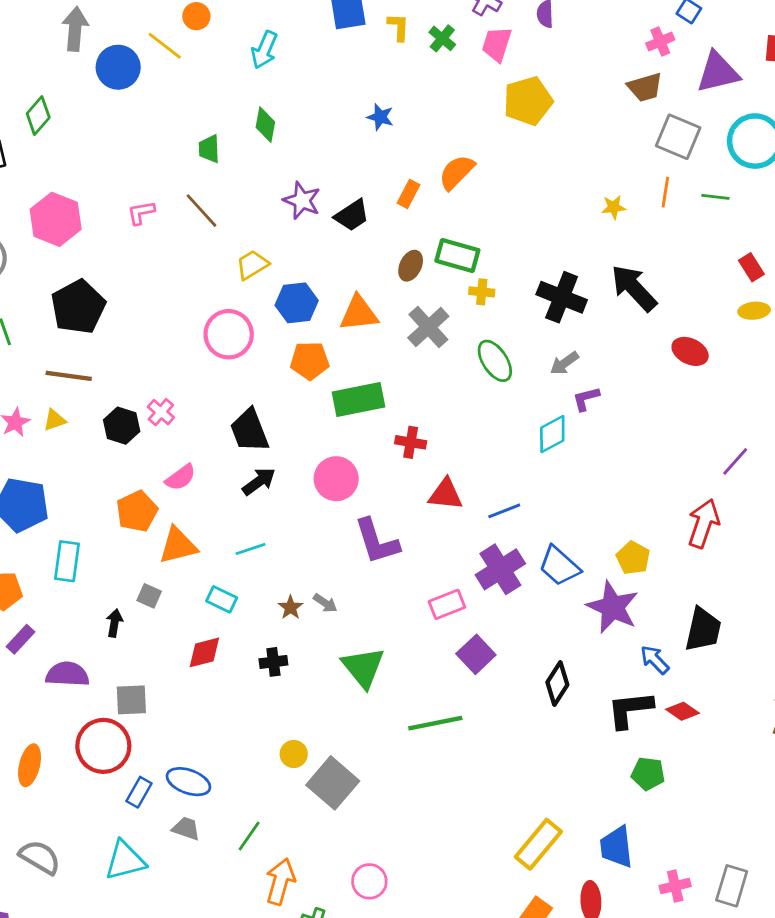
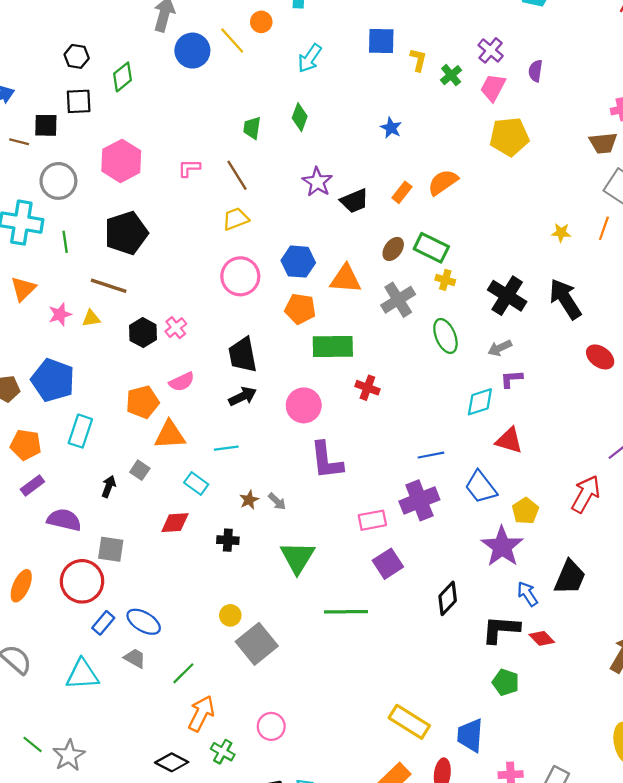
yellow trapezoid: (252, 265) -> (236, 219), moved
red triangle: (446, 494) -> (509, 440), moved
blue trapezoid: (559, 566) -> (481, 487), moved
yellow rectangle: (538, 844) -> (409, 722), turned 72

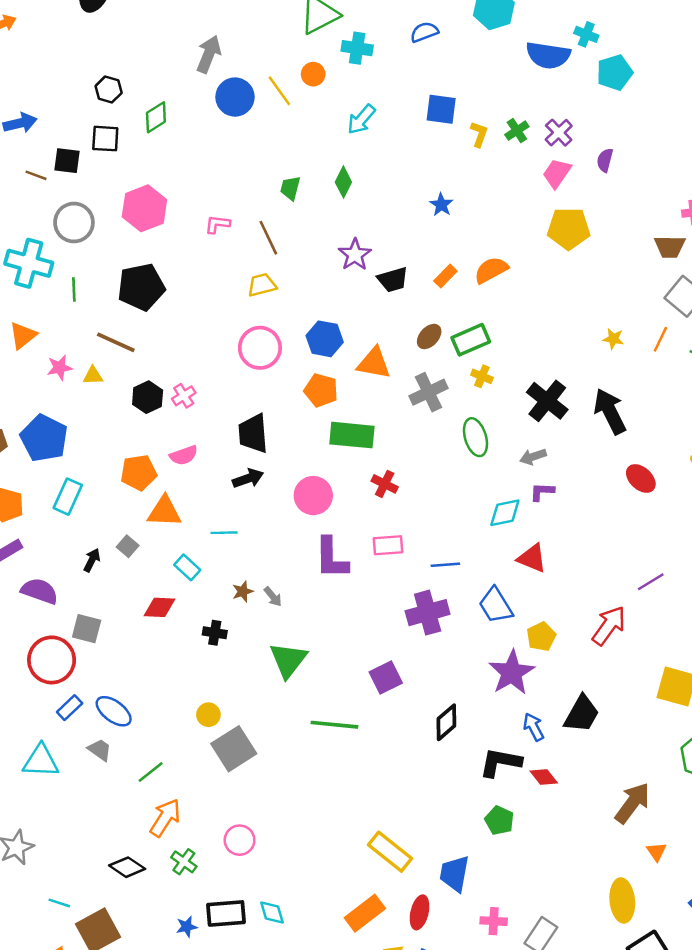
green cross: (451, 75) -> (517, 131), moved
green rectangle: (431, 248) -> (471, 340), turned -56
pink rectangle: (372, 520) -> (388, 545), moved

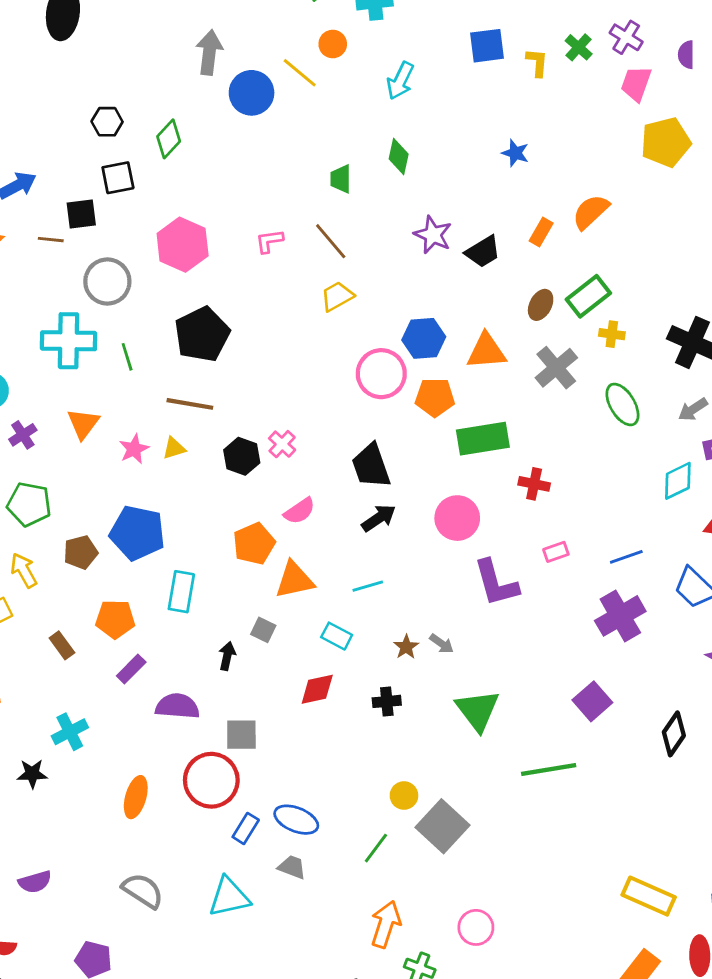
pink circle: (260, 348) -> (381, 374), moved
pink rectangle: (388, 545) -> (556, 552), size x0.7
green line: (151, 772) -> (376, 848), moved

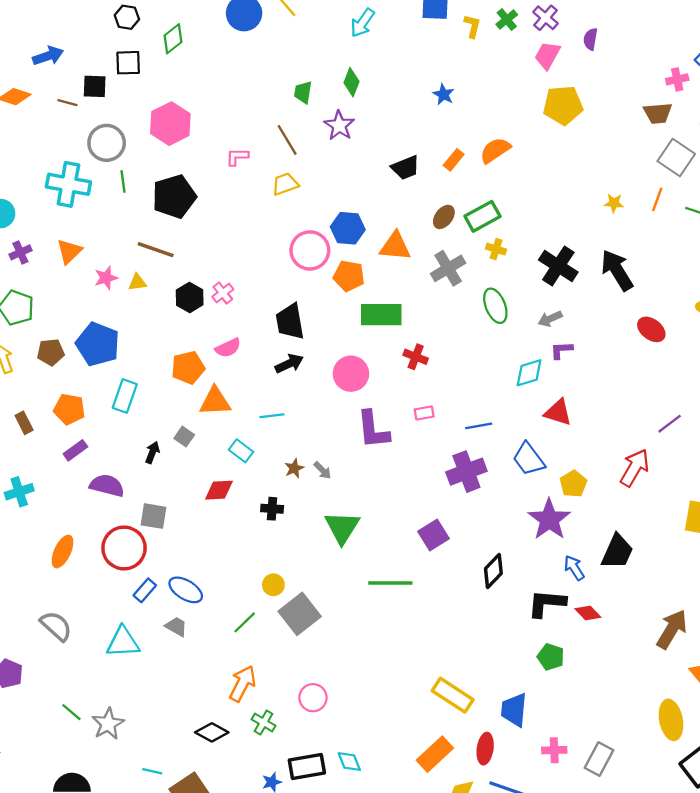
purple star: (433, 235) -> (339, 126), moved
pink L-shape: (269, 241) -> (237, 157), moved
green line: (127, 357) -> (123, 181), moved

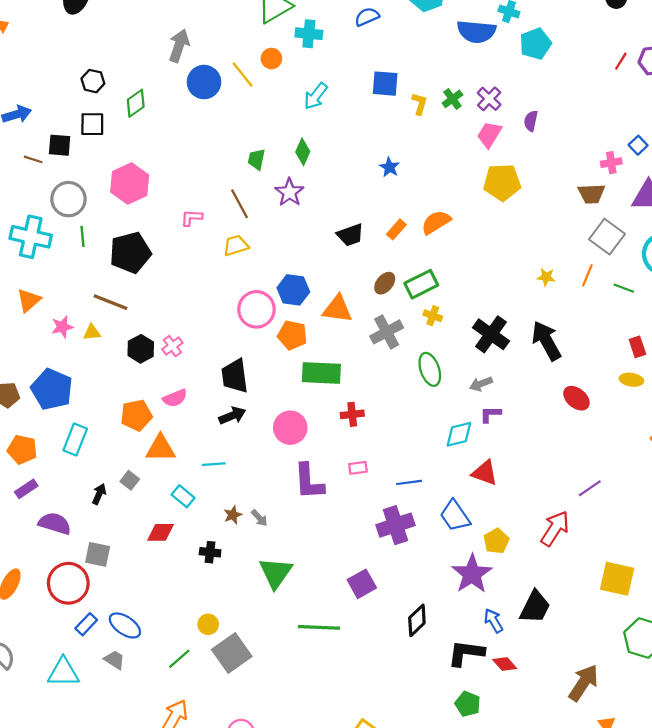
red cross: (416, 357) -> (352, 414), turned -30

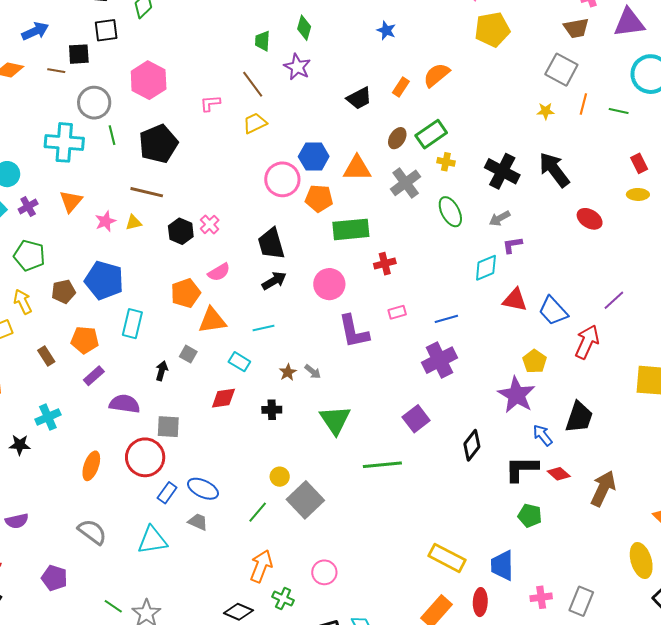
gray square: (607, 237) -> (561, 70), moved
blue trapezoid: (455, 516) -> (553, 311), moved
brown arrow: (583, 683) -> (603, 489), moved

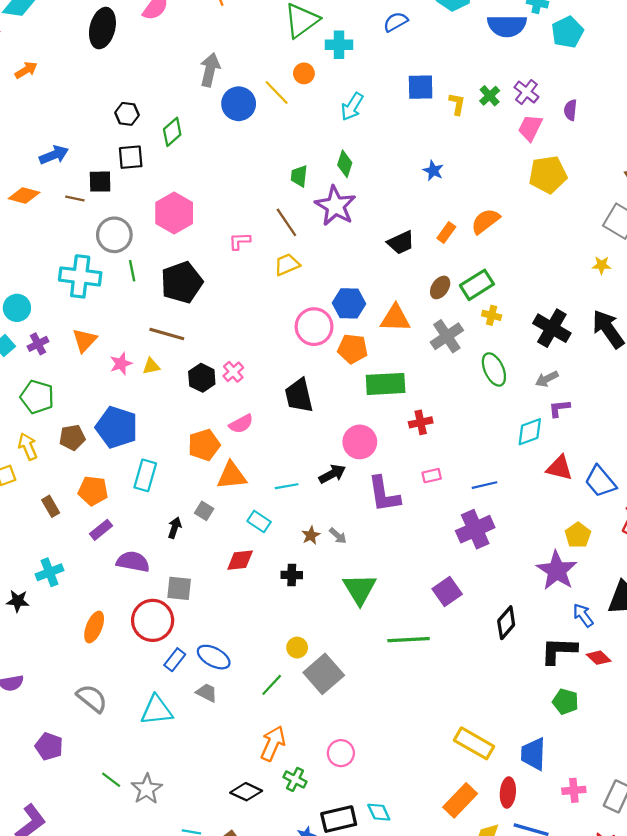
purple star: (297, 67) -> (335, 206), size x1.4
black arrow: (274, 281) -> (332, 474), moved

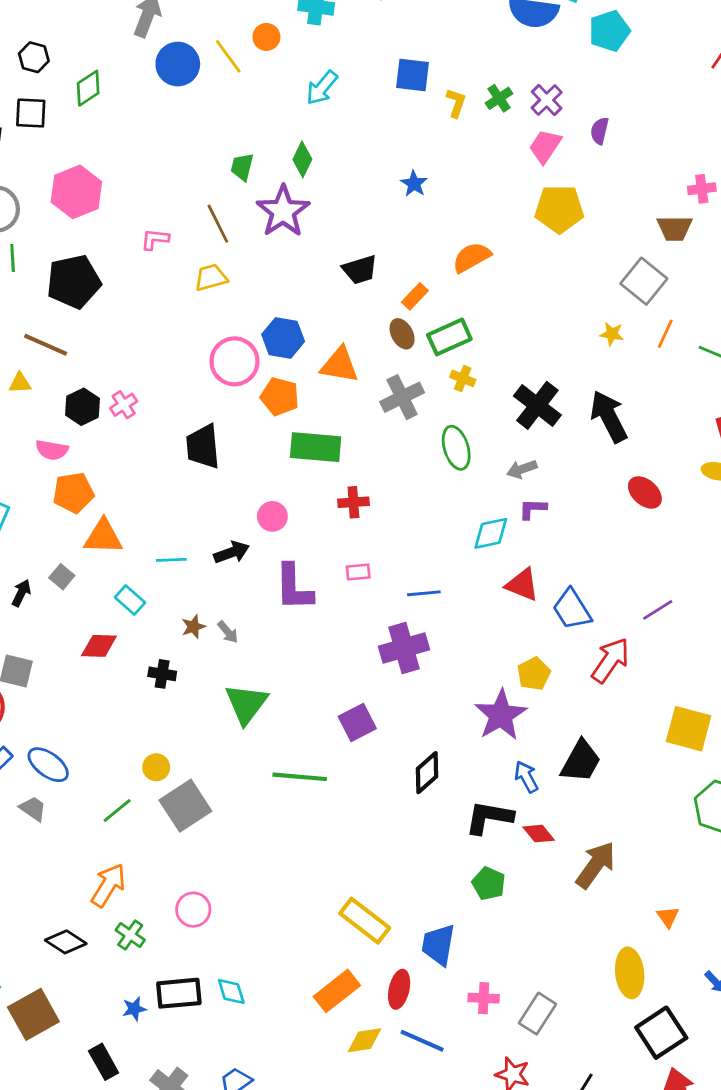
orange rectangle: (446, 232) -> (415, 296), moved
brown ellipse: (440, 287) -> (402, 334), turned -70
pink semicircle: (241, 424) -> (52, 450), moved, turned 30
pink circle: (360, 442) -> (272, 516), size x0.7

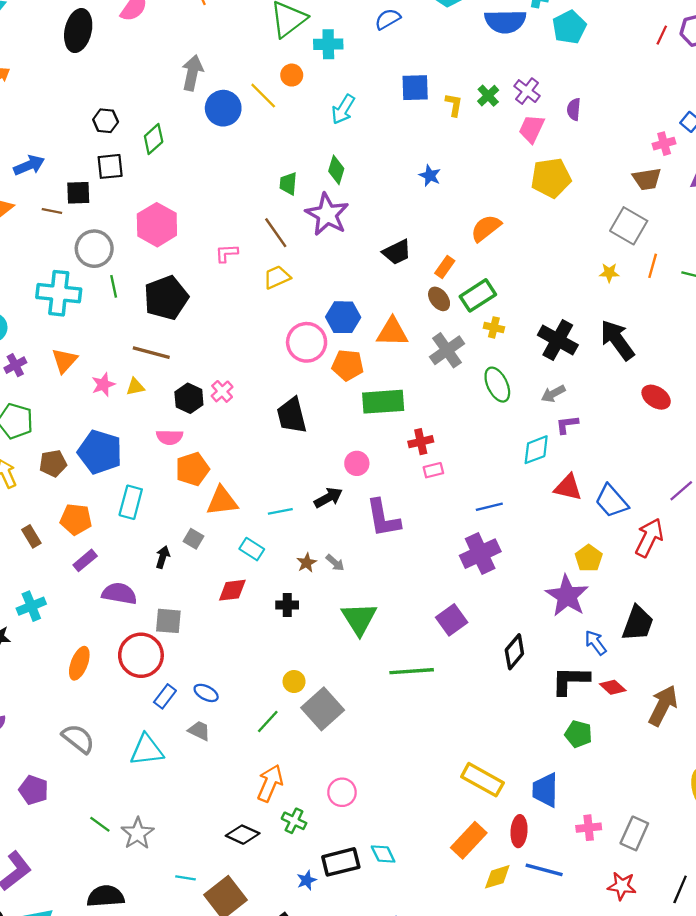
pink rectangle: (358, 572) -> (433, 470), moved
blue ellipse: (48, 765) -> (206, 693), size x0.7

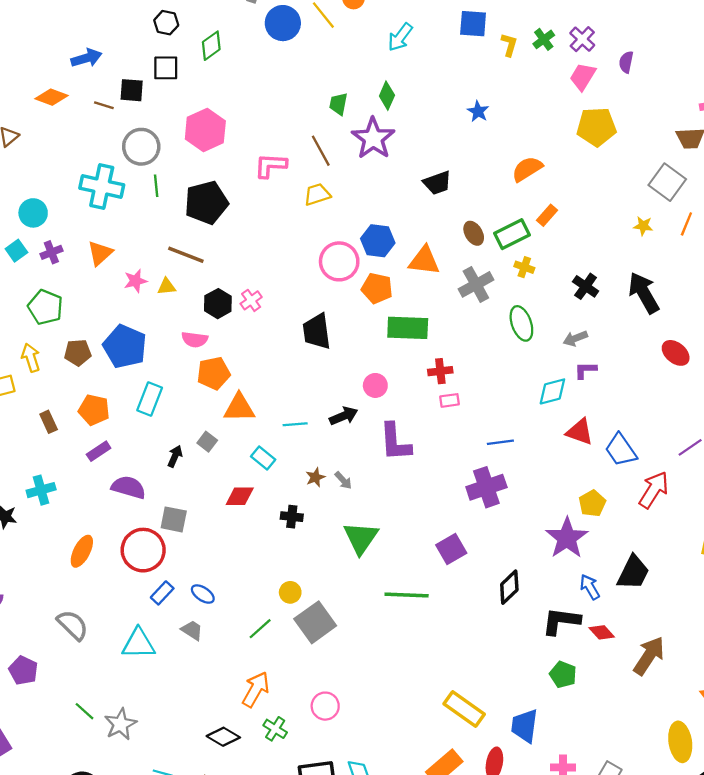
pink L-shape: (227, 253) -> (270, 166), size x1.4
orange rectangle: (445, 267) -> (547, 215), moved
black cross: (558, 340) -> (586, 286), size x0.7

